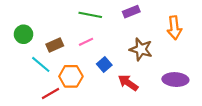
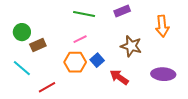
brown rectangle: (55, 45) -> (38, 45), moved
cyan line: (41, 64) -> (22, 68), moved
orange hexagon: (71, 76) -> (75, 62), moved

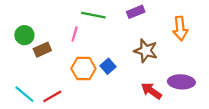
pink line: (80, 39) -> (75, 34), moved, turned -48
cyan line: (22, 68) -> (24, 94), moved
red arrow: (119, 77) -> (151, 91), moved

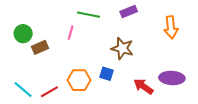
brown star: (146, 51) -> (122, 48), moved
blue square: (108, 66) -> (106, 74), moved, turned -32
orange hexagon: (83, 69) -> (79, 80), moved

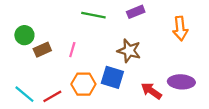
pink line: (71, 33) -> (72, 50), moved
blue square: (106, 74) -> (112, 77), size x1.5

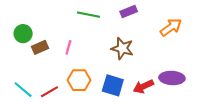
orange arrow: (180, 28) -> (171, 27), turned -120
blue square: (112, 77) -> (113, 85), moved
red arrow: (151, 91) -> (143, 86), turned -60

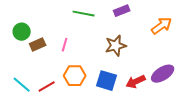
brown star: (122, 48) -> (116, 46), turned -30
purple ellipse: (172, 78) -> (163, 74), turned -35

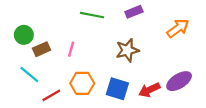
cyan line: (22, 85) -> (29, 74), moved

